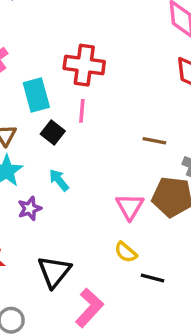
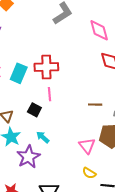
cyan rectangle: (36, 95) -> (19, 73), moved, turned 48
purple star: (30, 209) -> (28, 157), size x1.6

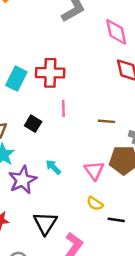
pink line: (50, 94) -> (63, 108), moved
cyan arrow: (43, 137) -> (53, 167), moved

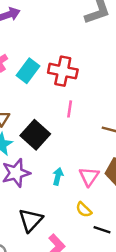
black square: (33, 124) -> (35, 135), moved, size x1.6
cyan arrow: (53, 167) -> (58, 176), moved, turned 49

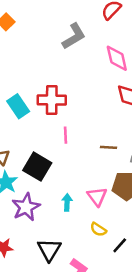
cyan rectangle: (28, 71) -> (18, 106), turned -60
black line: (102, 230) -> (120, 245), turned -56

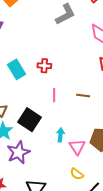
red cross: (52, 100) -> (44, 66), size x0.6
brown line: (109, 147) -> (83, 95), moved
cyan arrow: (67, 202) -> (60, 135), moved

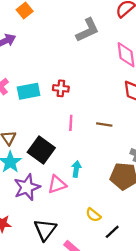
cyan rectangle: (16, 69) -> (29, 91), turned -72
pink triangle: (77, 147) -> (57, 184), moved, turned 42

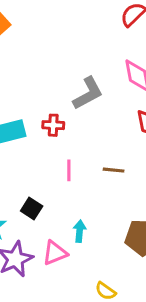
gray L-shape: (87, 30) -> (88, 93), moved
black square: (41, 150) -> (32, 208), size x0.6

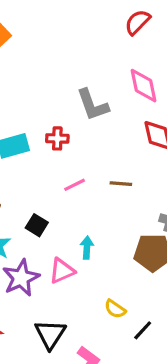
gray L-shape: (88, 93) -> (93, 105), turned 100
pink line: (69, 170) -> (75, 185), turned 65

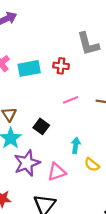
pink triangle: (62, 271) -> (57, 172), moved
yellow semicircle: (115, 309) -> (92, 165), moved

